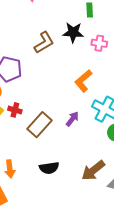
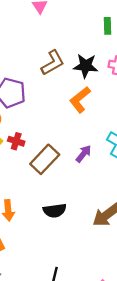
black star: (73, 32) -> (86, 66), moved
orange L-shape: (83, 81) -> (80, 100), moved

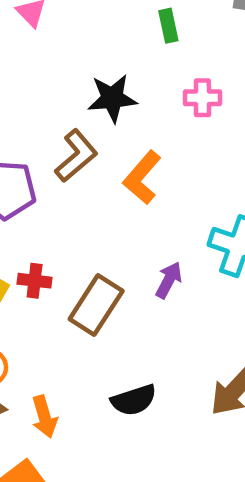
brown L-shape: (53, 63) -> (76, 156), moved
black star: (86, 66) -> (112, 98), moved

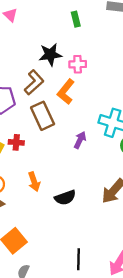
pink cross: (202, 98) -> (78, 64), moved
brown rectangle: (96, 305) -> (43, 116), moved, turned -56
orange arrow: (44, 417) -> (34, 182), moved

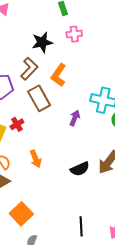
pink cross: (78, 64) -> (74, 34), moved
red cross: (16, 142) -> (17, 124), turned -32
black semicircle: (65, 198) -> (80, 169), moved

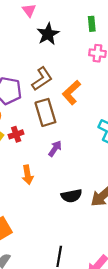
black star: (42, 42) -> (48, 34), moved, turned -30
purple arrow: (75, 118) -> (55, 149), moved

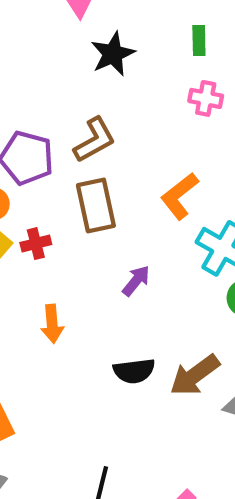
orange L-shape: (71, 92) -> (179, 196), moved
purple arrow: (55, 149) -> (136, 281), moved

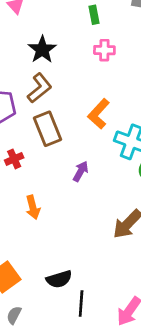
black star: (113, 54) -> (42, 50), moved
black semicircle: (134, 371) -> (59, 279), moved

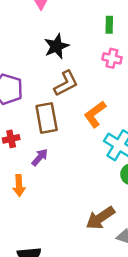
brown L-shape: (40, 88) -> (66, 83), moved
purple arrow: (81, 171) -> (40, 157), moved

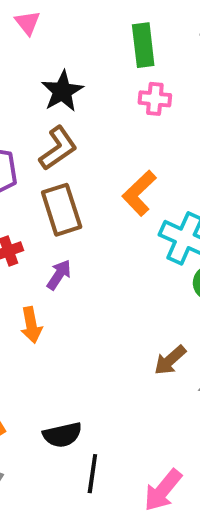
green rectangle: (109, 25) -> (143, 45), size x1.5
brown L-shape: (66, 83) -> (58, 148), moved
brown arrow: (100, 218) -> (170, 360), size x0.7

